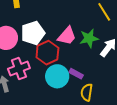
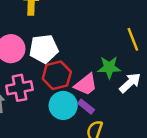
pink trapezoid: (67, 36) -> (86, 85), moved

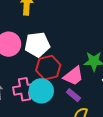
pink cross: (19, 88) -> (25, 89), moved
cyan circle: (63, 105) -> (41, 91), moved

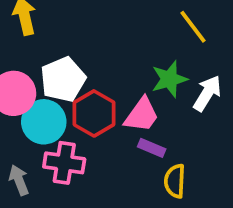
pink cross: (25, 89) -> (64, 163), turned 35
cyan circle: (41, 91) -> (44, 122), moved

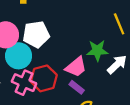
red hexagon: (94, 113) -> (44, 78), moved

